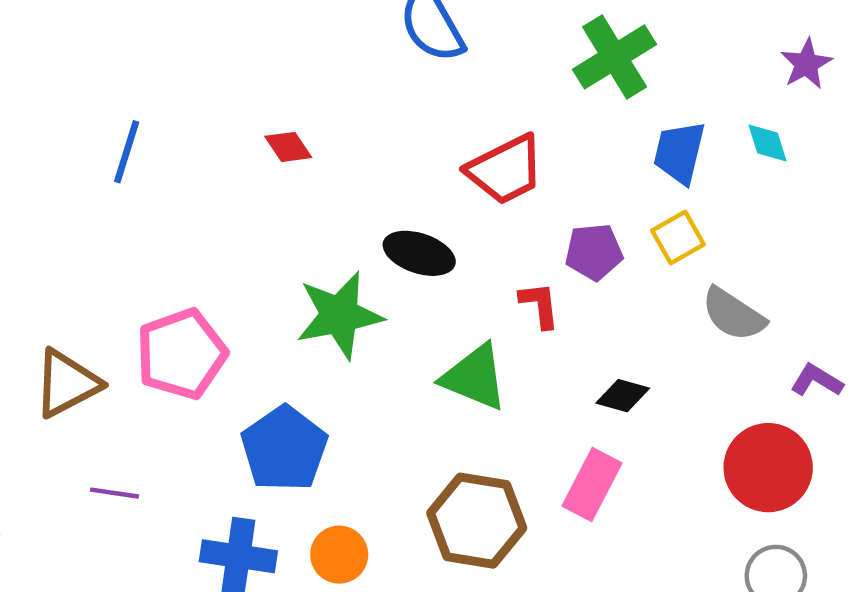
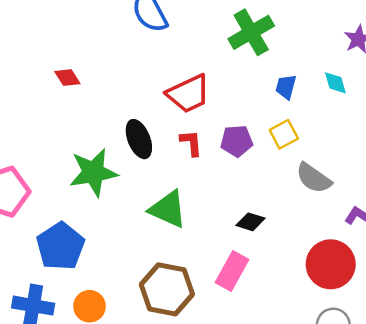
blue trapezoid: (679, 153) -> (286, 87), size x0.7
black ellipse: (419, 253) -> (139, 139), turned 48
red L-shape: (540, 305) -> (191, 143), moved

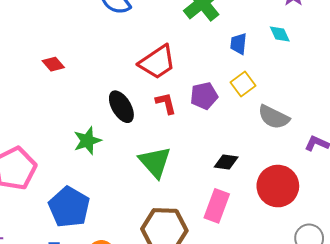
green star: (93, 172) -> (87, 141), size x0.7
green triangle: (168, 209) -> (155, 162), turned 33
red circle: (331, 264) -> (278, 186), moved

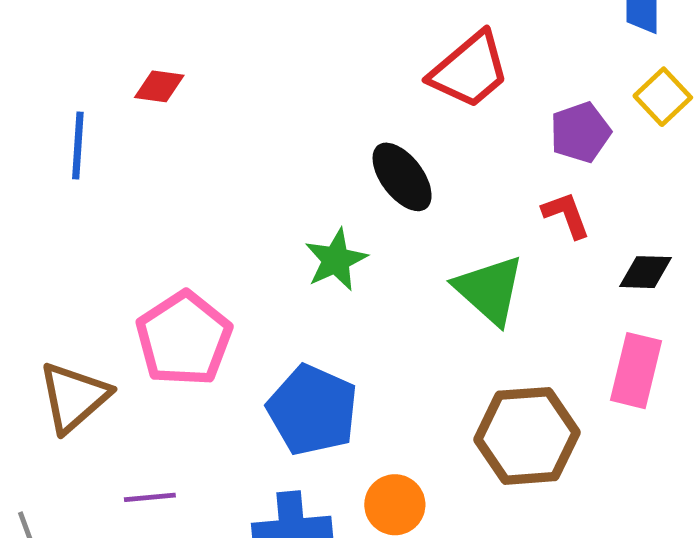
red diamond: (53, 64) -> (159, 86), moved, turned -35
red L-shape: (166, 103) -> (566, 215), moved

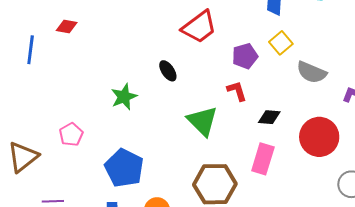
black ellipse: (402, 177) -> (168, 71), size x0.7
green star: (336, 260) -> (124, 97), moved
pink pentagon: (184, 339) -> (71, 135), size x0.6

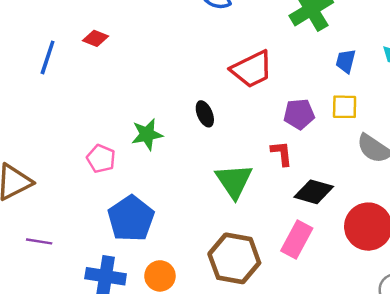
yellow square: (281, 43) -> (345, 107), turned 30
black diamond: (269, 117) -> (314, 192), size x1.4
pink pentagon: (71, 135) -> (101, 159), moved, turned -30

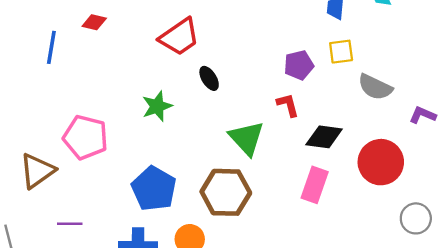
red trapezoid: (252, 69) -> (179, 37), moved
pink pentagon: (101, 159) -> (86, 137), moved, size x1.6
brown hexagon: (234, 258) -> (226, 192), moved

